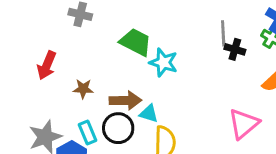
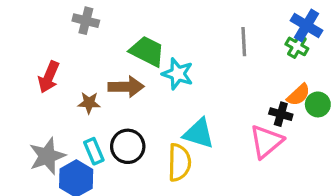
black cross: (235, 49) -> (281, 114), moved
brown arrow: (125, 100) -> (126, 87), moved
cyan triangle: (149, 114) -> (199, 133), moved, size x1.5

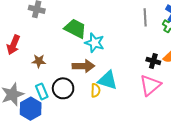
gray line: (244, 42) -> (145, 17), moved
brown arrow: (126, 87) -> (83, 66), moved
black cross: (281, 114) -> (153, 61), moved
yellow semicircle: (179, 162) -> (96, 90), moved, size x0.6

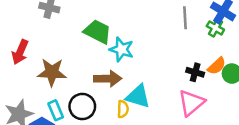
brown star: (39, 61) -> (52, 72), size x1.6

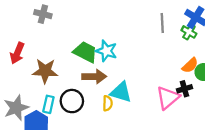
green trapezoid: (97, 32) -> (85, 52), moved
black cross: (195, 72) -> (184, 89), moved, turned -32
cyan rectangle: (56, 110) -> (48, 104), turned 36

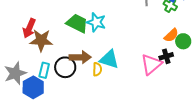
red arrow: (17, 53) -> (29, 28), moved
brown arrow: (94, 77) -> (80, 57), moved

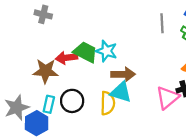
red arrow: (29, 28) -> (67, 58), moved, turned 60
brown arrow: (80, 57) -> (123, 74), moved
yellow semicircle: (97, 69) -> (108, 103), size x1.5

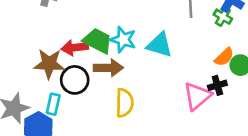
brown arrow: (123, 74) -> (108, 68), moved
cyan triangle: (121, 92) -> (160, 45), moved
black circle: (72, 101) -> (75, 80), moved

